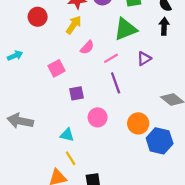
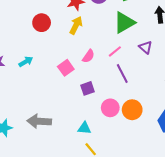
pink semicircle: (87, 47) -> (88, 56), moved
purple triangle: (144, 59) -> (146, 47), turned -40
orange circle: (138, 123) -> (132, 110), moved

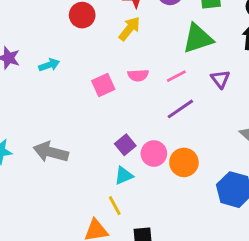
pink semicircle: (88, 56) -> (138, 75), turned 40
purple line: (122, 73) -> (180, 109), turned 72
purple square: (88, 88) -> (125, 145), moved, turned -32
cyan triangle: (84, 128) -> (124, 176), moved, turned -40

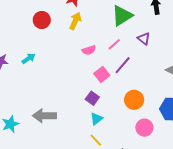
pink square: (103, 85) -> (102, 74), moved
pink circle: (154, 154) -> (144, 128), moved

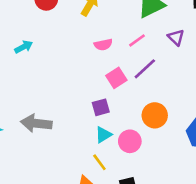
purple square: (92, 98) -> (101, 107), turned 32
pink circle: (144, 128) -> (130, 141), moved

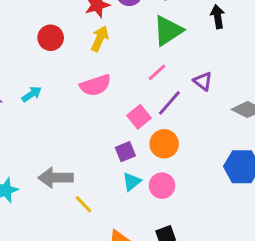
purple triangle: (176, 37) -> (203, 81), moved
pink semicircle: (103, 45) -> (95, 85), moved, size x1.5
orange circle: (155, 115) -> (164, 144), moved
yellow line: (99, 162) -> (84, 204), moved

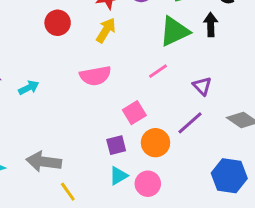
black arrow: (218, 17) -> (211, 25), moved
cyan arrow: (32, 94) -> (29, 88), moved
purple line: (169, 103) -> (190, 123), moved

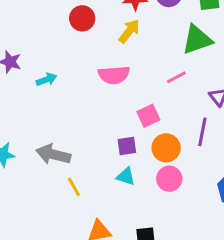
purple line: (190, 123) -> (202, 132), turned -44
cyan triangle: (118, 176) -> (126, 177), turned 42
pink circle: (148, 184) -> (169, 179), moved

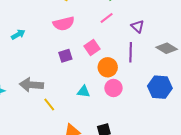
purple square: (127, 146) -> (65, 56), moved

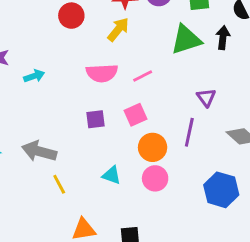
pink line: (107, 18) -> (143, 76), moved

